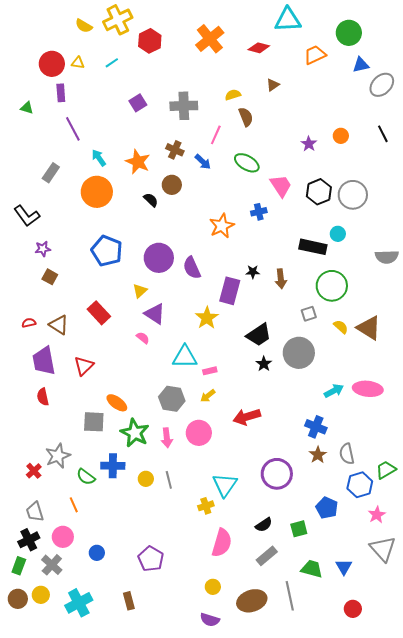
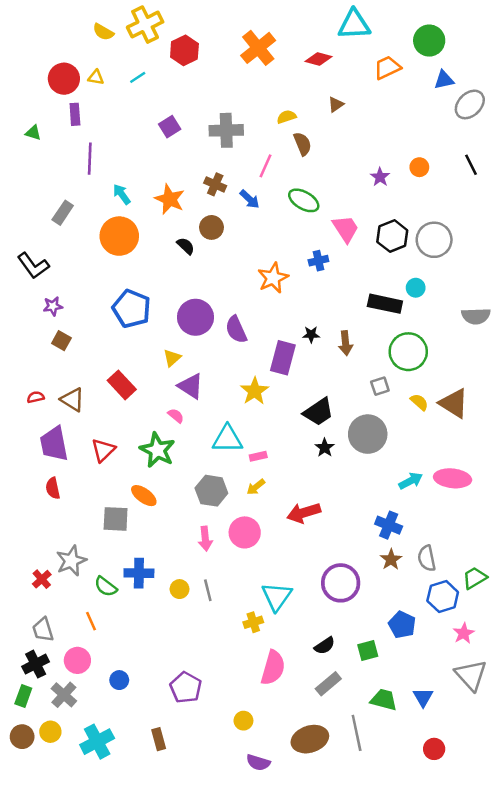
purple line: (73, 129) -> (90, 159), turned 30
green star: (135, 433) -> (157, 450), moved
yellow circle: (213, 587) -> (243, 721), moved

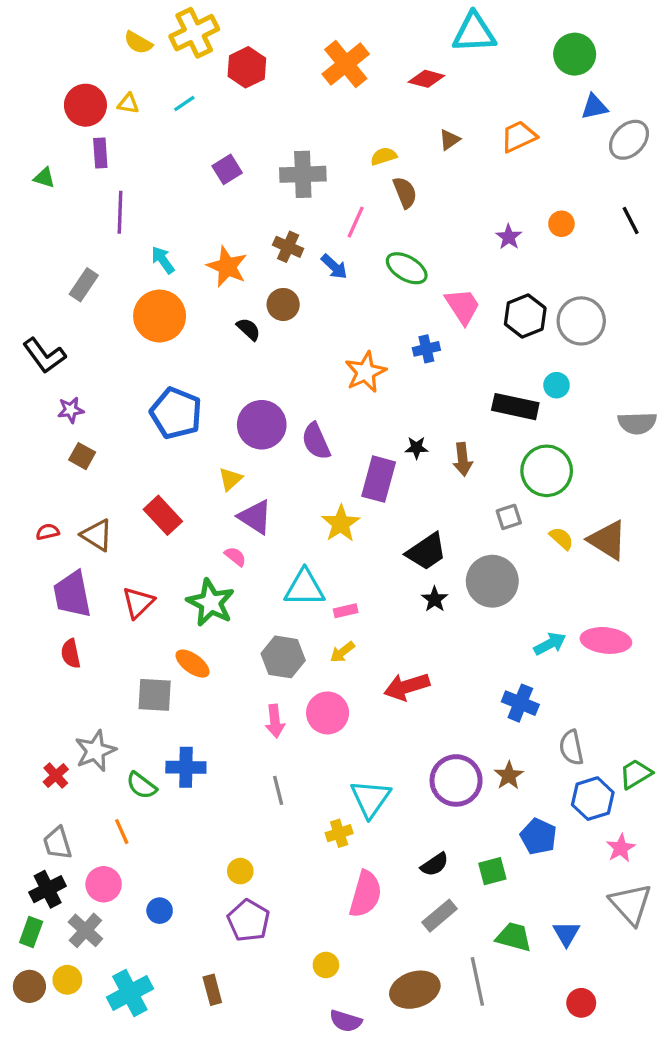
orange trapezoid: (387, 68) -> (519, 136), moved
brown star: (391, 560) -> (509, 776), moved
yellow circle: (180, 589) -> (240, 871), moved

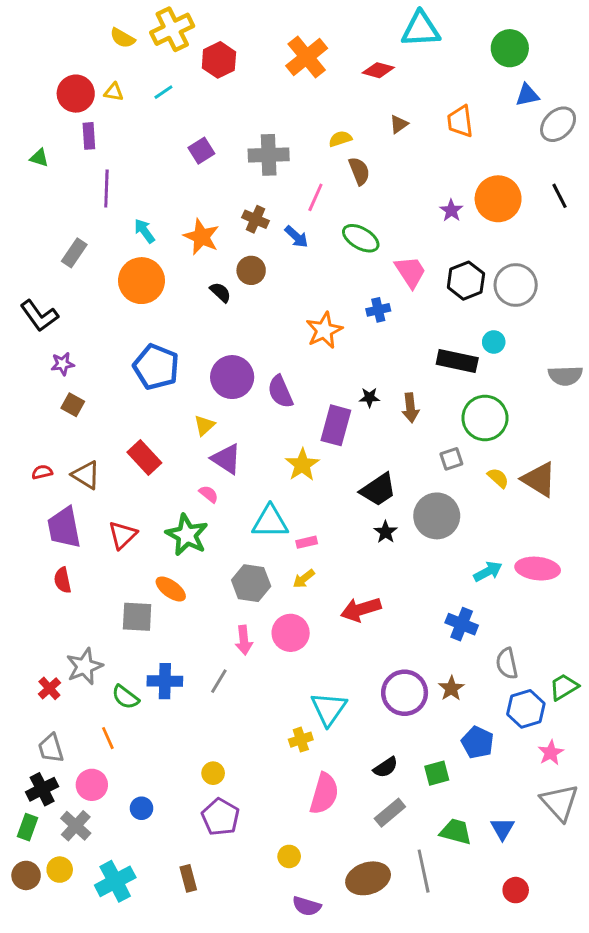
orange trapezoid: (519, 136) -> (460, 121), turned -72
orange circle: (561, 224) -> (498, 199), size x2.0
gray line: (278, 790) -> (219, 681), moved, turned 45

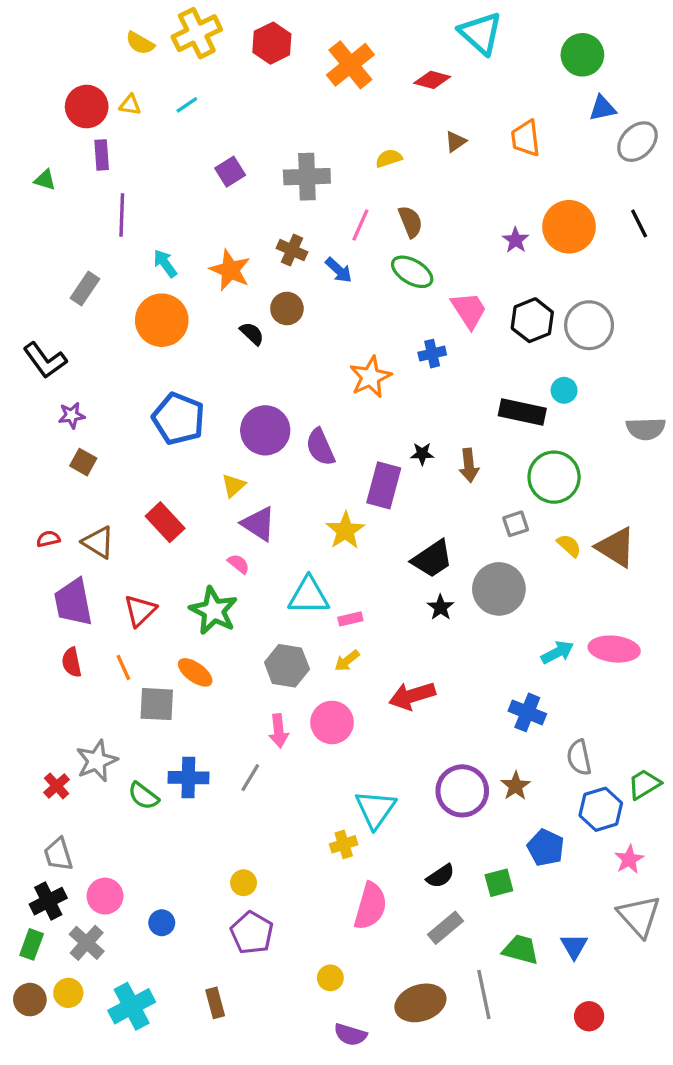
cyan triangle: (421, 29) -> (481, 33), turned 45
red hexagon: (219, 60) -> (272, 43), moved
brown semicircle: (359, 171) -> (410, 222), moved
orange line: (108, 738) -> (123, 667), moved

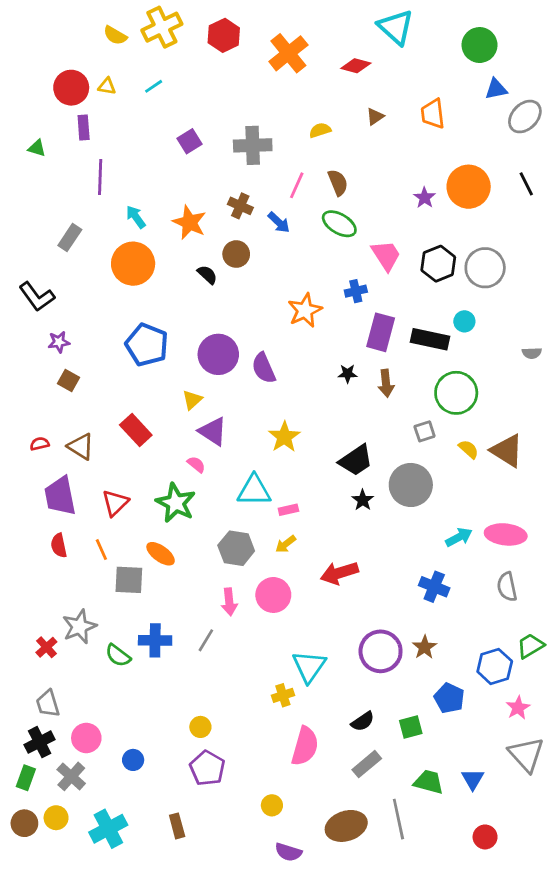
gray semicircle: (646, 429) -> (532, 353), size x0.6
purple rectangle: (384, 485) -> (381, 332), moved
gray semicircle: (579, 758) -> (507, 587), moved

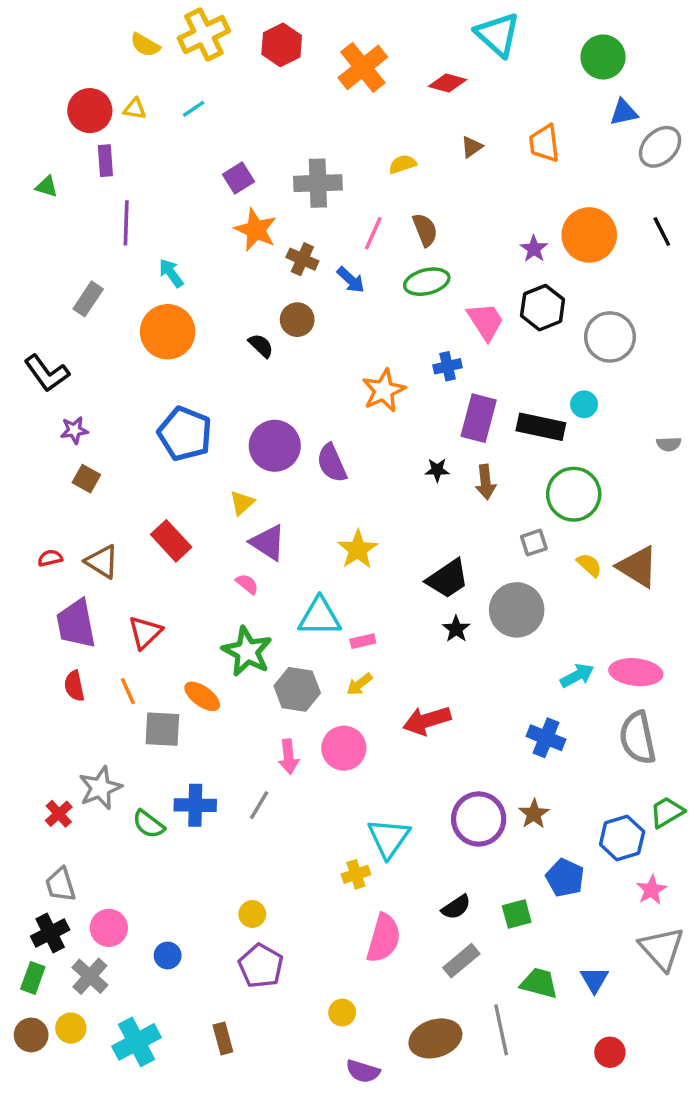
orange star: (189, 222) -> (256, 230), moved
green ellipse: (339, 224) -> (427, 282), turned -44
black hexagon: (438, 264) -> (543, 308), moved
green star: (176, 503) -> (247, 651), moved
gray semicircle: (507, 587) -> (638, 738), size x1.4

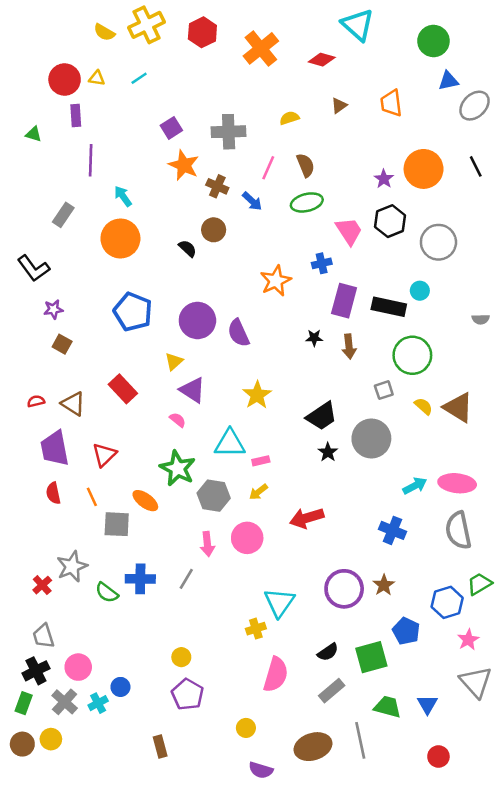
green square: (517, 914) -> (371, 657), size x1.5
cyan cross: (137, 1042) -> (98, 703), moved, size x0.6

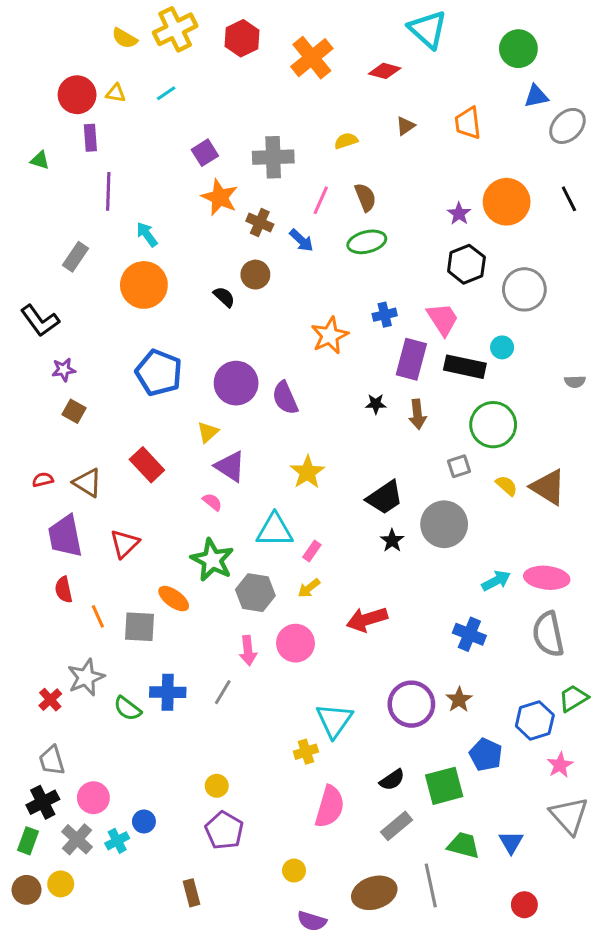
pink trapezoid: (349, 231) -> (443, 319), moved
pink rectangle: (261, 461) -> (312, 551), turned -42
orange line: (92, 497) -> (98, 616), moved

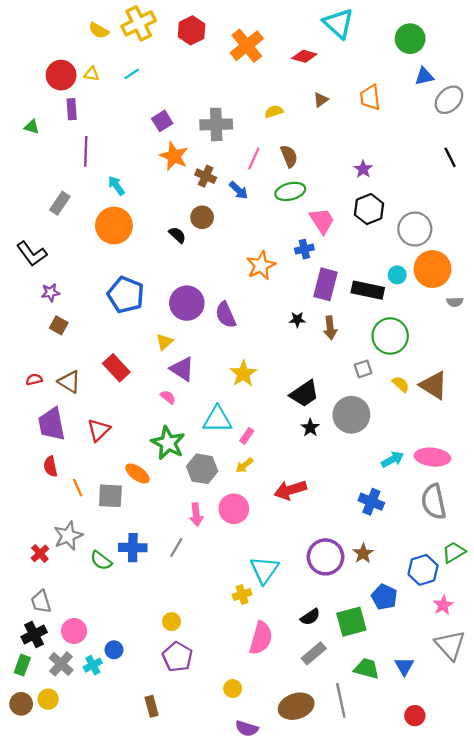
orange circle: (507, 202) -> (432, 269), moved
pink trapezoid: (443, 319) -> (322, 221), moved

